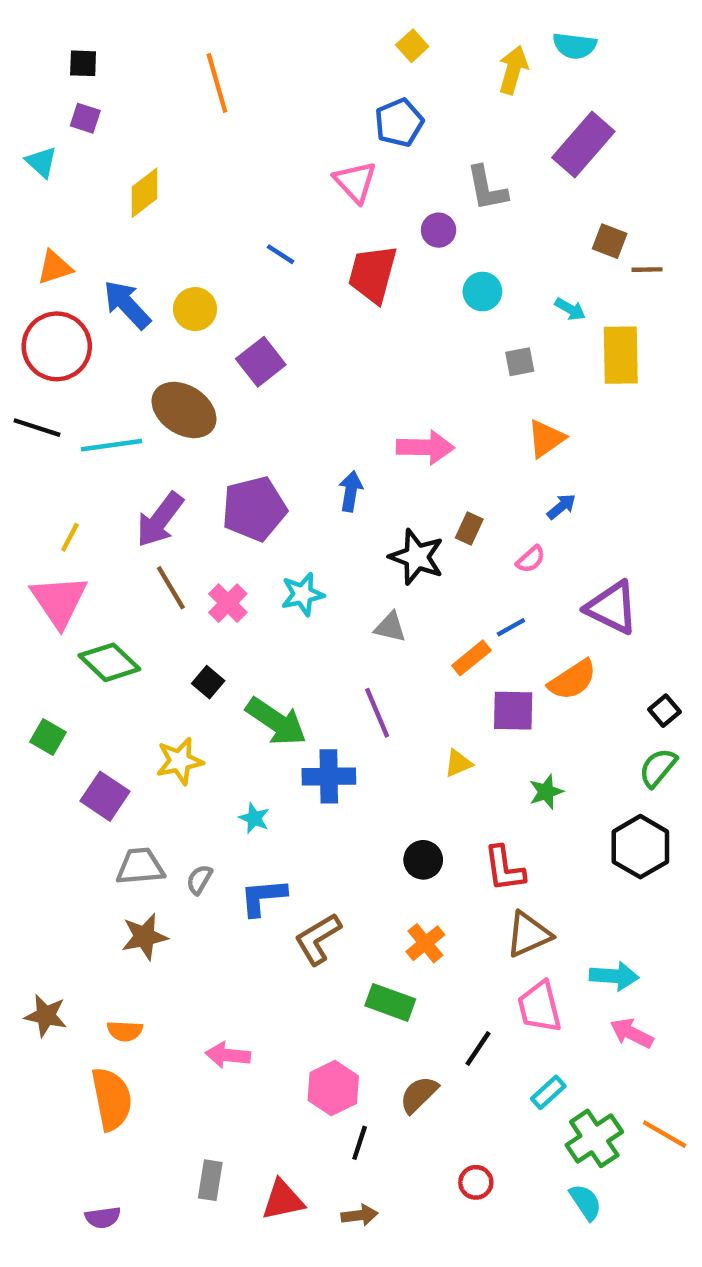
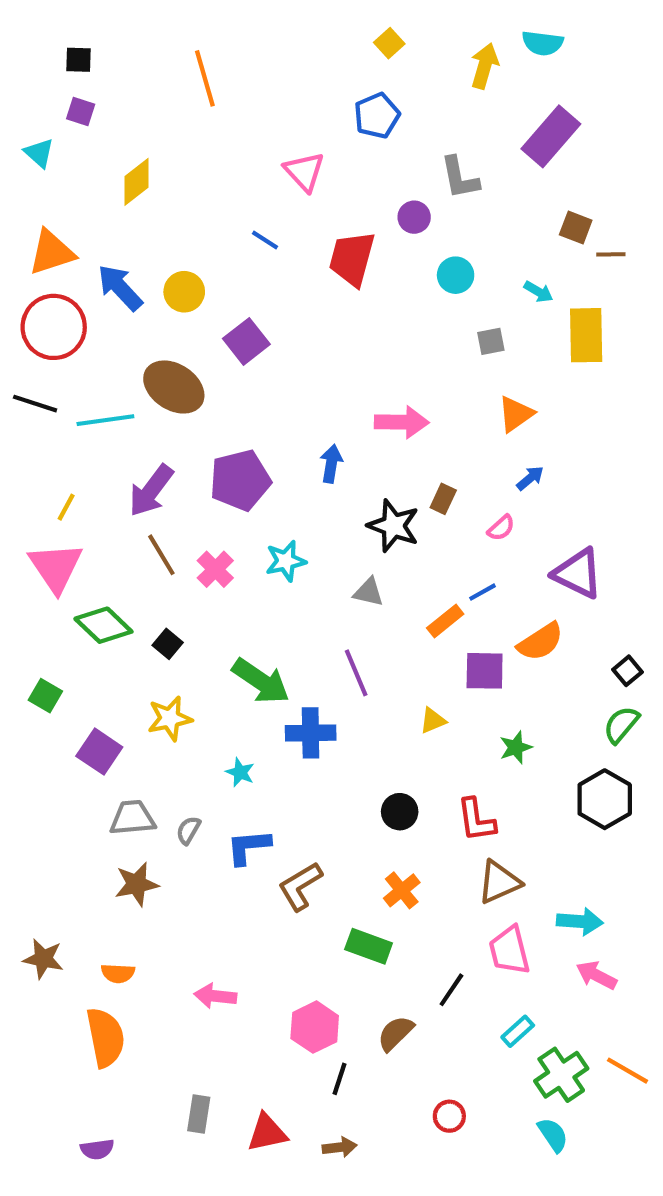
pink triangle: (355, 182) -> (304, 172), moved
orange triangle: (55, 267) -> (52, 252), size x1.4
black square: (208, 682) -> (168, 644), moved

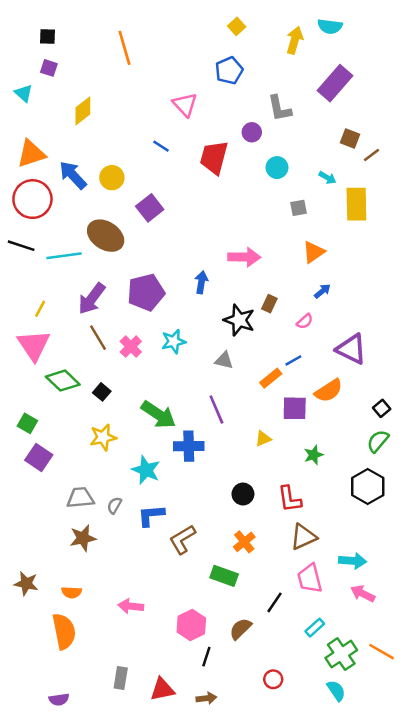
brown line: (611, 254) -> (372, 155), turned -36
purple square: (99, 752) -> (39, 457), moved
cyan star: (240, 772) -> (146, 470), size x1.6

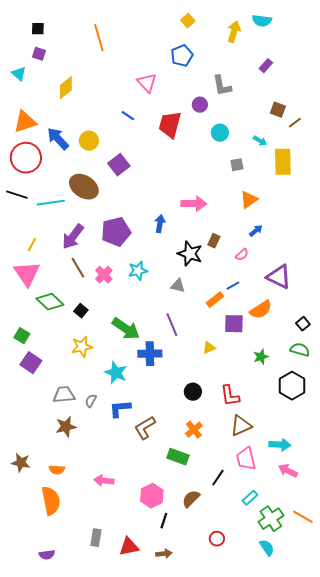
purple rectangle: (335, 83) -> (266, 66), size x0.5
green semicircle: (378, 441) -> (300, 350), turned 66
green star: (314, 455) -> (261, 357), moved

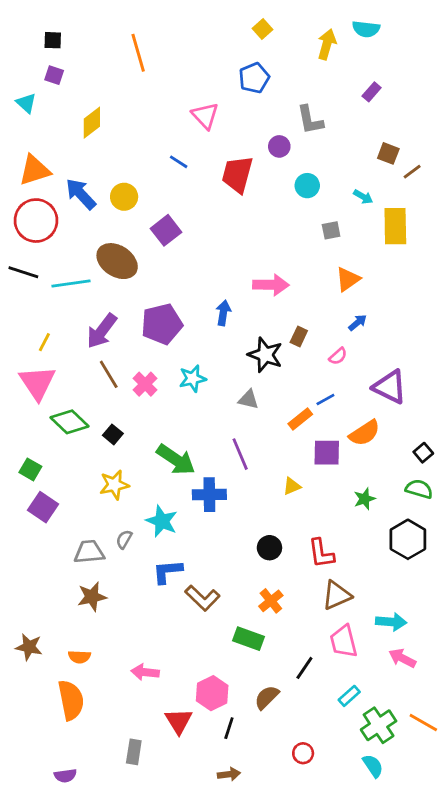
gray semicircle: (91, 401) -> (124, 539), moved
brown L-shape: (145, 428) -> (202, 598), turned -105
red triangle: (129, 547) -> (179, 721), moved, turned -50

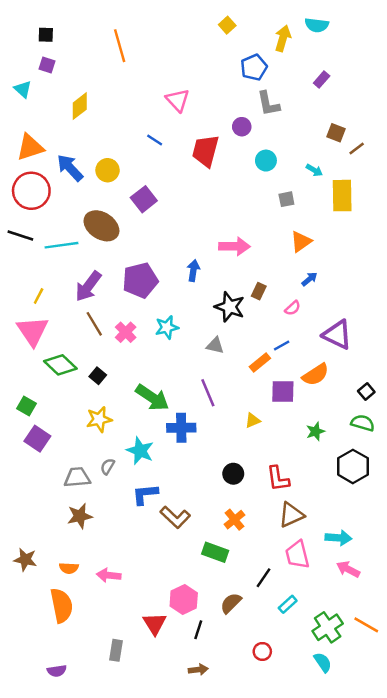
blue pentagon: (254, 78) -> (254, 67), moved
pink arrow: (145, 672) -> (109, 575), moved
cyan rectangle: (349, 696) -> (288, 604), moved

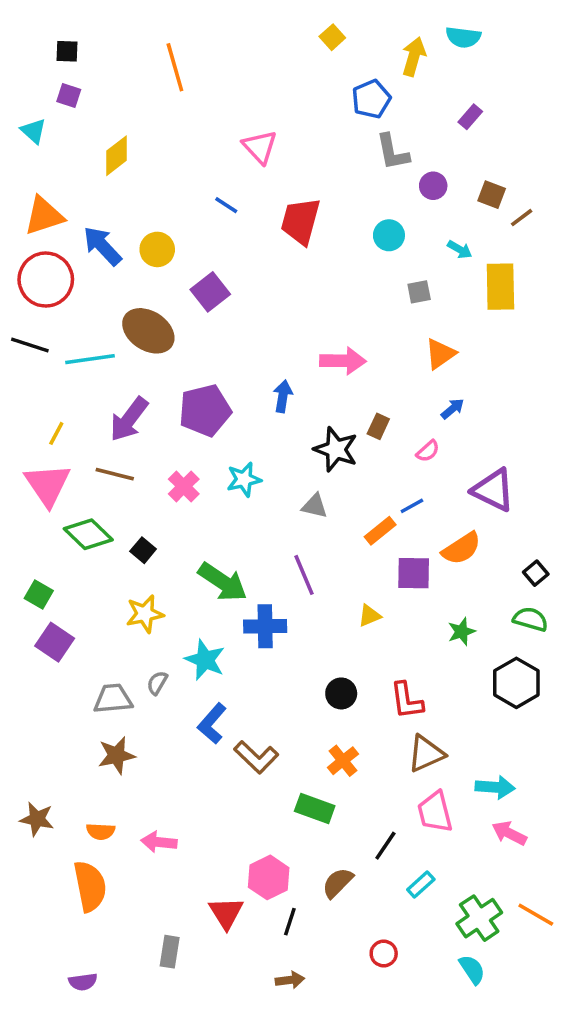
purple circle: (242, 127) -> (433, 186), moved
brown line: (94, 324) -> (115, 474), moved, turned -45
blue L-shape: (145, 494) -> (212, 724), turned -44

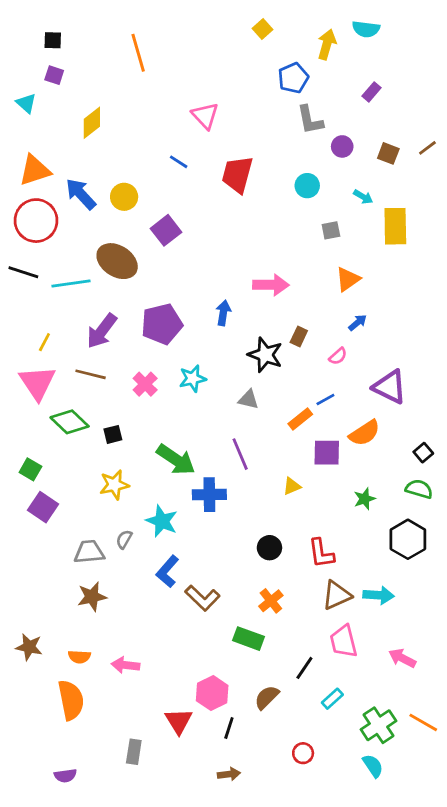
brown line: (522, 218) -> (427, 148), moved
black square: (143, 550) -> (113, 434), turned 36
cyan arrow: (495, 787) -> (379, 595), moved

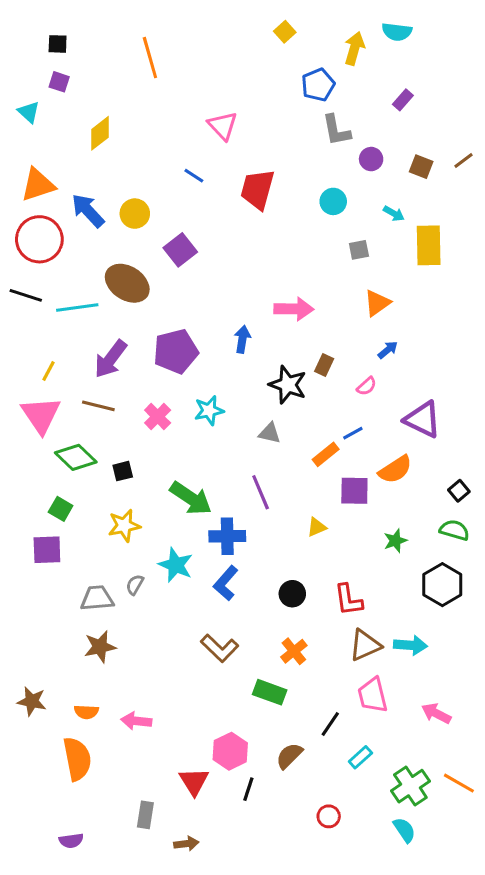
green square: (30, 469) -> (61, 509), moved
purple square: (43, 507) -> (47, 550), turned -36
blue L-shape: (167, 571) -> (226, 583), moved
brown arrow: (229, 774) -> (186, 844), moved

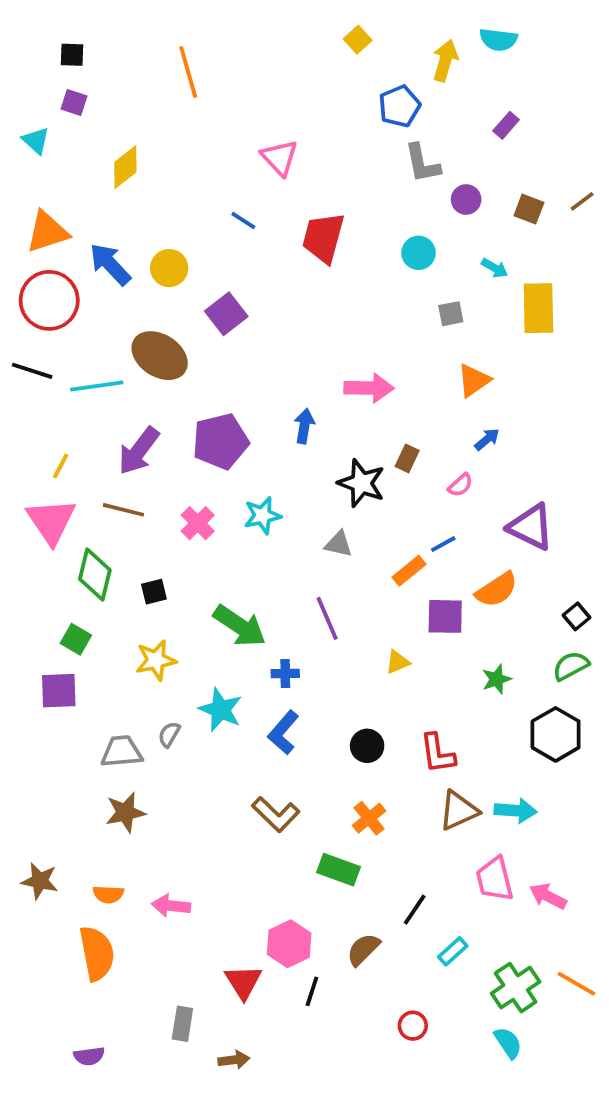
green diamond: (76, 457) -> (95, 575), turned 60
green semicircle: (454, 530) -> (571, 666), turned -44
blue cross: (227, 536) -> (285, 673), size x0.6
pink trapezoid: (373, 695) -> (495, 879), moved

